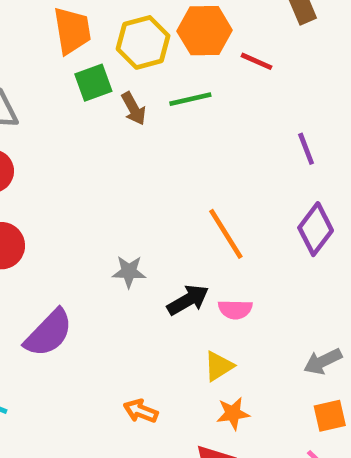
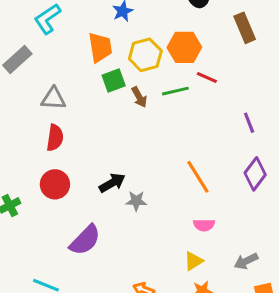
red line: (256, 61) -> (207, 77), moved
black arrow: (188, 300) -> (112, 183), moved
gray arrow: (323, 361) -> (246, 261), moved

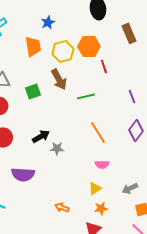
red line: (207, 77) -> (104, 66), turned 48
green square: (114, 81) -> (33, 91), moved
green line: (175, 91) -> (86, 96), moved
brown arrow: (139, 97) -> (59, 79), size x1.5
purple semicircle: (85, 240) -> (23, 174), turned 50

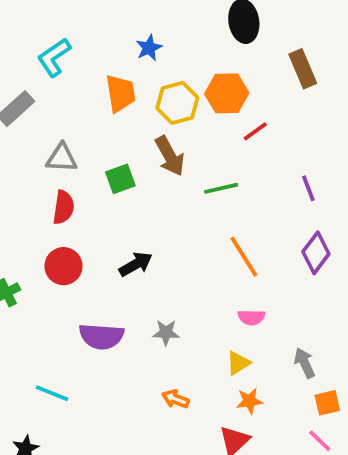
red line: (104, 66) -> (255, 131), turned 72
gray star: (57, 148) -> (166, 333), moved
gray arrow: (130, 188) -> (305, 363), turned 91

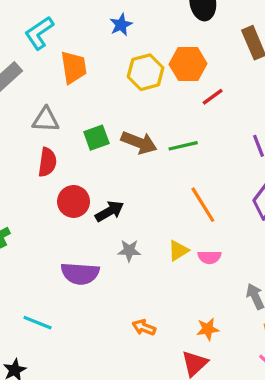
orange trapezoid: (120, 93) -> (74, 67), moved
brown arrow: (170, 156) -> (139, 143), moved, turned -40
red circle: (64, 266) -> (74, 201), moved
gray star: (166, 333) -> (129, 251), moved
yellow triangle: (238, 363) -> (178, 251), moved

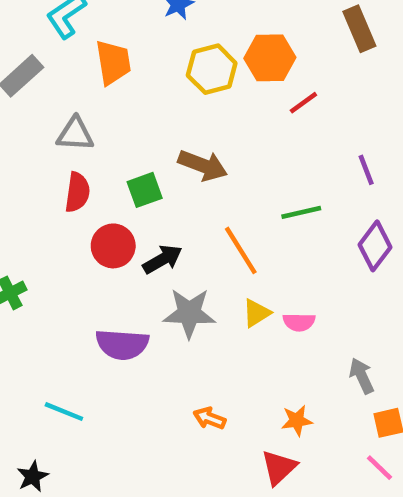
green square: (96, 138) -> (145, 190), moved
green line: (183, 146) -> (301, 212), moved
orange line: (203, 205) -> (241, 250), moved
gray star: (129, 251) -> (189, 313), size x1.6

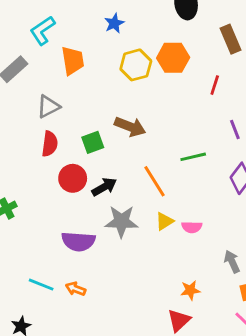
red line: (303, 103) -> (215, 85), moved, turned -36
gray triangle: (75, 134) -> (48, 107), turned -30
orange arrow: (209, 418) -> (76, 289), moved

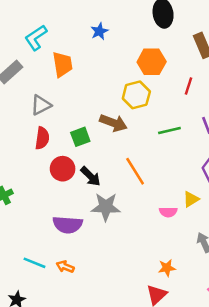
yellow hexagon: (136, 65) -> (136, 95), moved
green line: (193, 157) -> (169, 131), moved
black arrow: (104, 187) -> (91, 176), turned 75
yellow triangle: (165, 221) -> (191, 199), moved

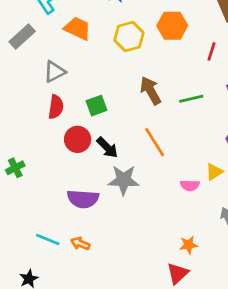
orange trapezoid: (63, 64) -> (78, 28), turned -56
yellow hexagon: (136, 95) -> (129, 37), moved
brown arrow: (113, 123) -> (151, 91), moved, turned -140

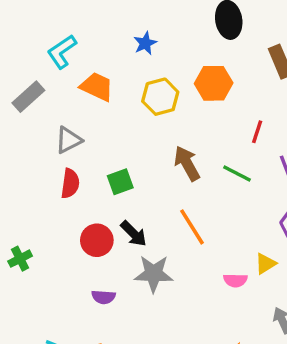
red line: (211, 51) -> (257, 132), moved
green line: (191, 99) -> (237, 173), turned 40
red circle: (78, 139) -> (97, 240), moved
purple semicircle: (83, 199) -> (104, 297), size x0.6

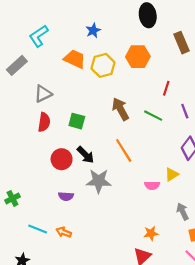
orange trapezoid: (97, 87) -> (75, 59), moved
green square: (120, 182) -> (77, 121), turned 35
green cross: (20, 259) -> (12, 198), moved

